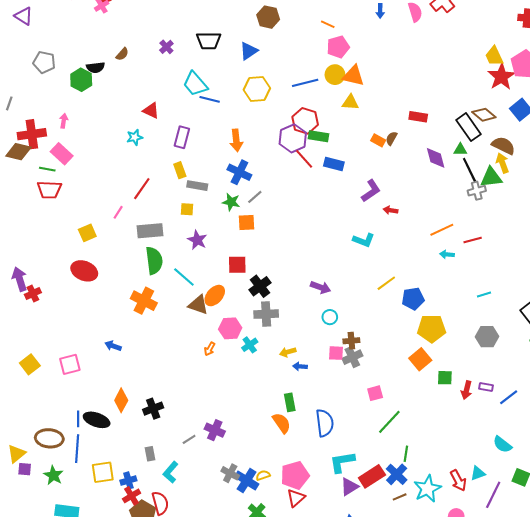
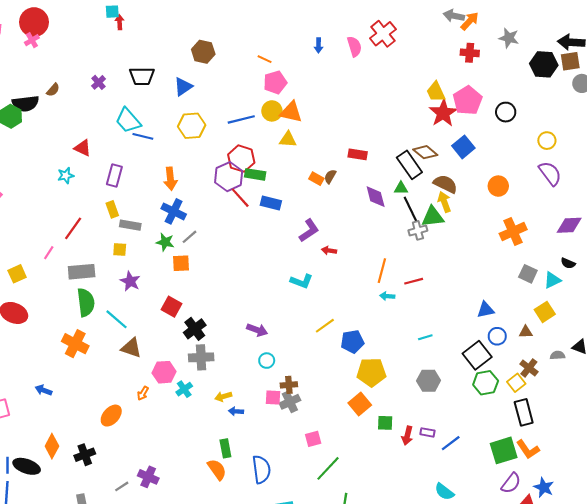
black semicircle: (96, 67) -> (26, 104), size x1.4
orange line: (442, 230) -> (382, 271), turned -50
red square: (237, 265) -> (171, 307), turned 30
orange ellipse: (215, 296) -> (111, 416), moved

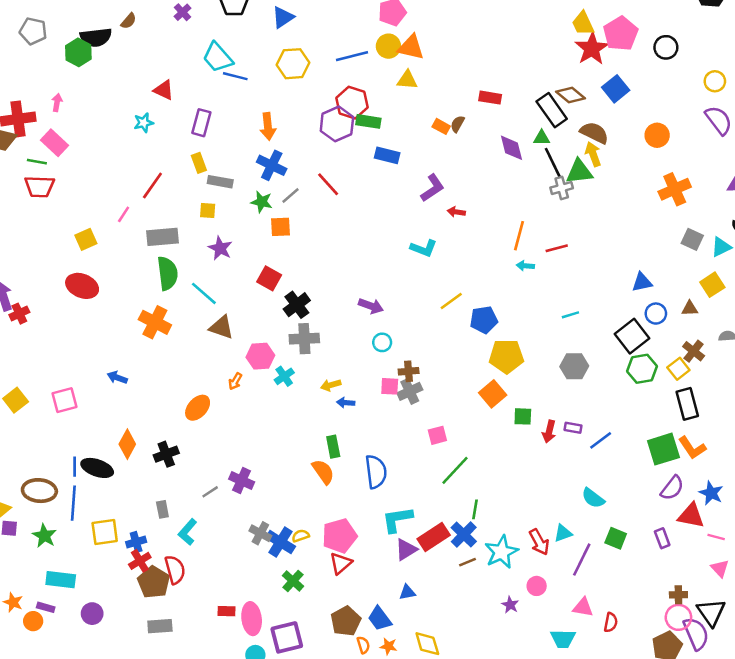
red line: (240, 198) -> (328, 184), moved

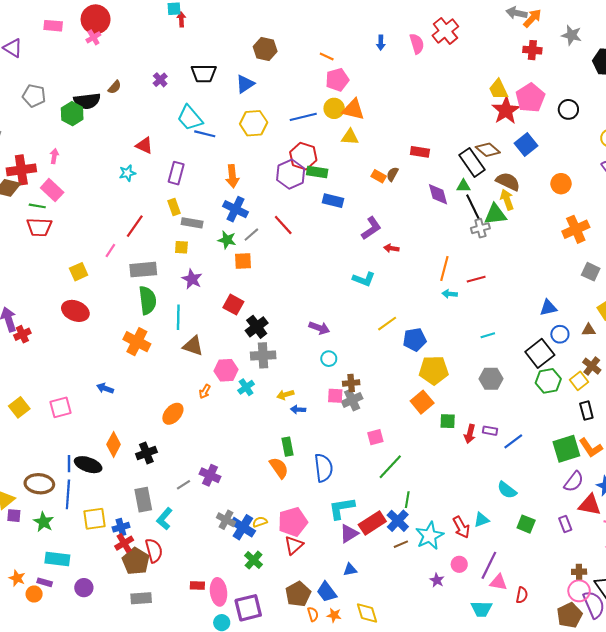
cyan line: (204, 293) -> (178, 317), turned 50
black rectangle: (687, 404) -> (586, 411), size x0.7
gray rectangle: (162, 509) -> (143, 500), size x1.6
purple line: (582, 560) -> (489, 565), moved

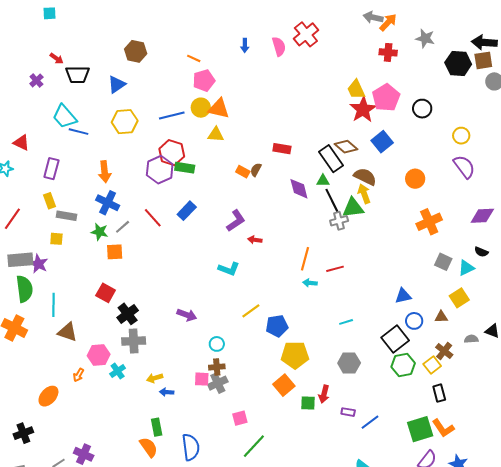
red arrow: (181, 19) -> (56, 58), moved, turned 128
blue rectangle: (333, 201) -> (187, 211), moved, turned -60
purple star: (192, 279) -> (38, 264), moved
cyan circle: (329, 359) -> (217, 344), moved
red arrow: (470, 434) -> (324, 394), moved

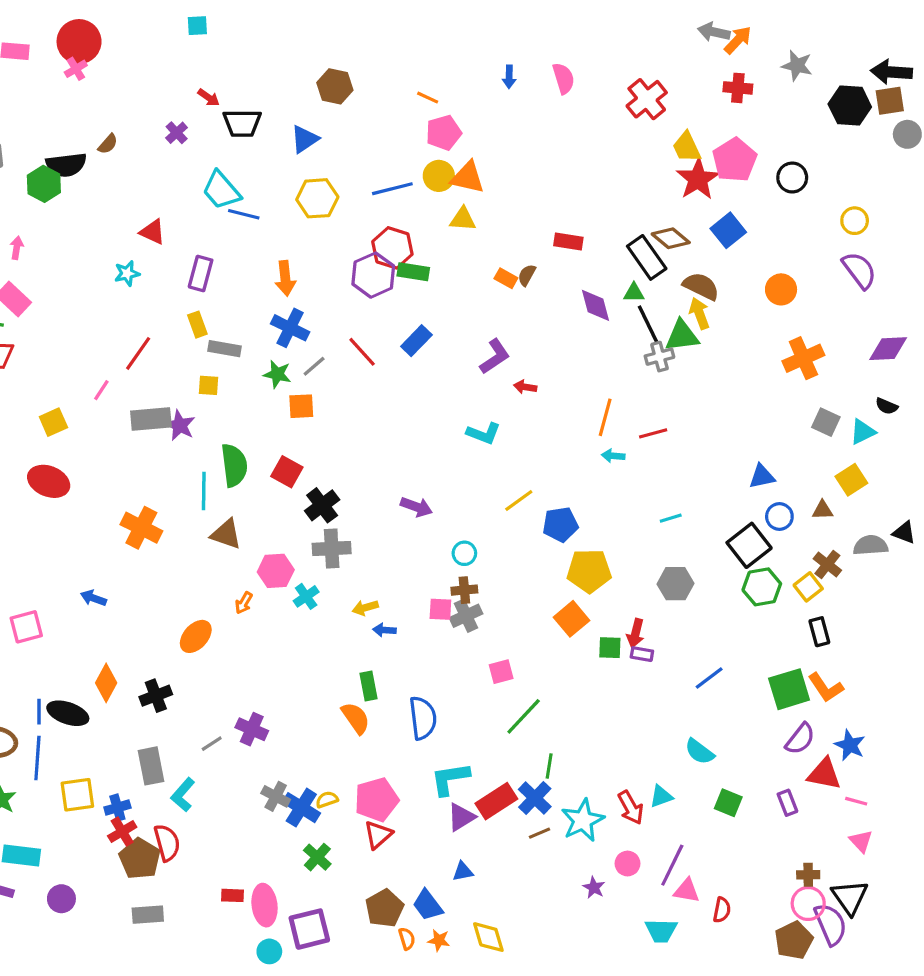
red cross: (306, 34) -> (647, 99), moved
green semicircle: (24, 289) -> (234, 465), moved
gray semicircle: (471, 339) -> (871, 545), size x1.5
purple rectangle: (348, 412) -> (642, 654), moved

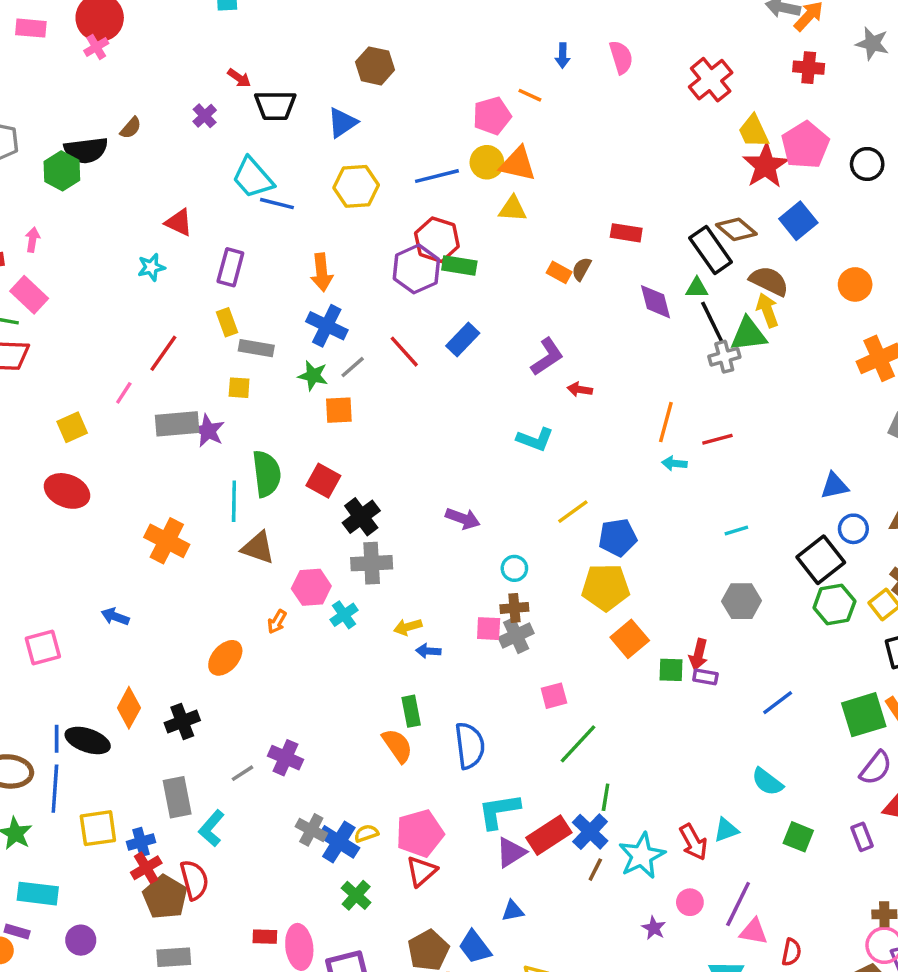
orange line: (428, 98) -> (530, 95), moved
yellow pentagon: (589, 571) -> (606, 587), moved
brown line: (540, 833) -> (595, 870), turned -40

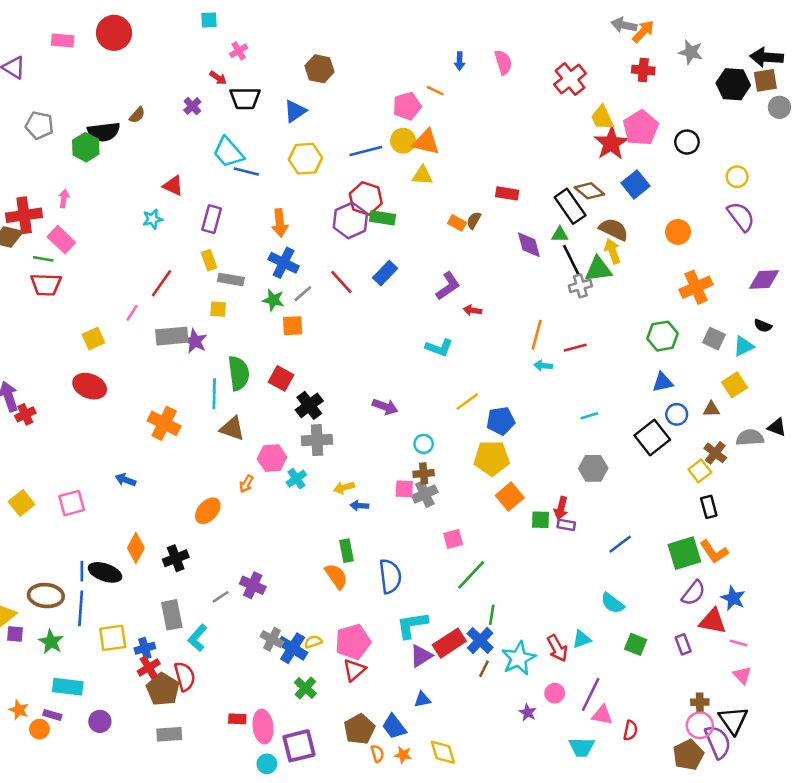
pink cross: (96, 47) -> (239, 51), moved
green hexagon: (834, 605) -> (663, 336), moved

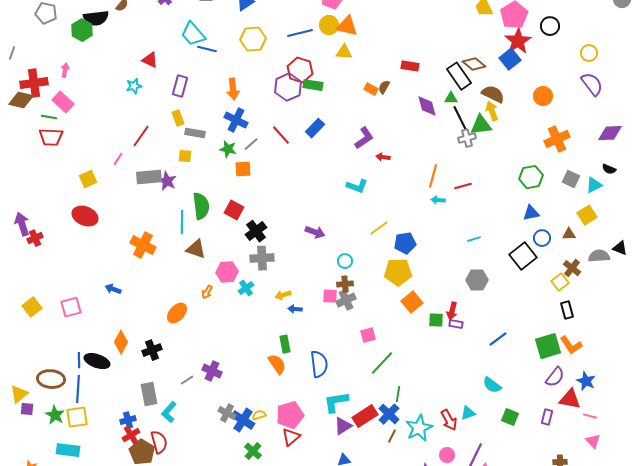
red star: (611, 143) -> (518, 41), moved
yellow square: (113, 638) -> (77, 417), moved
purple rectangle: (683, 644) -> (547, 417), turned 35

